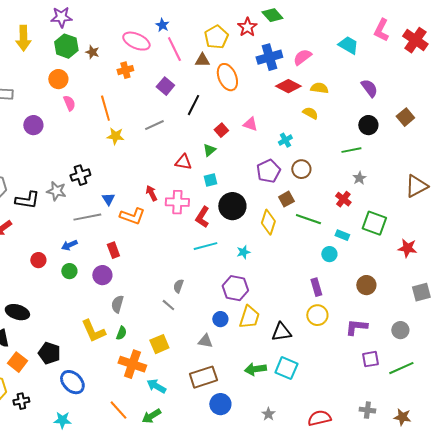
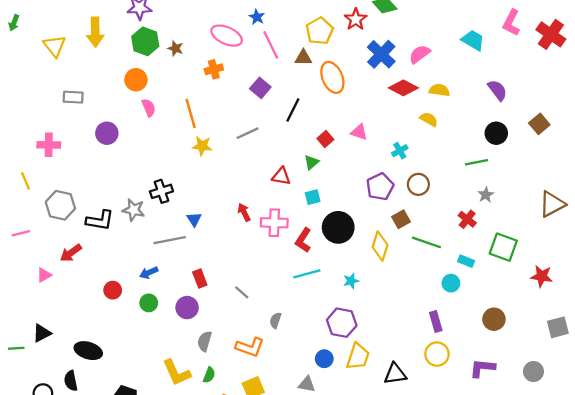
blue cross: (269, 57) -> (381, 54), turned -30
orange L-shape: (132, 216) -> (250, 347), moved
gray line: (168, 305) -> (242, 292), moved

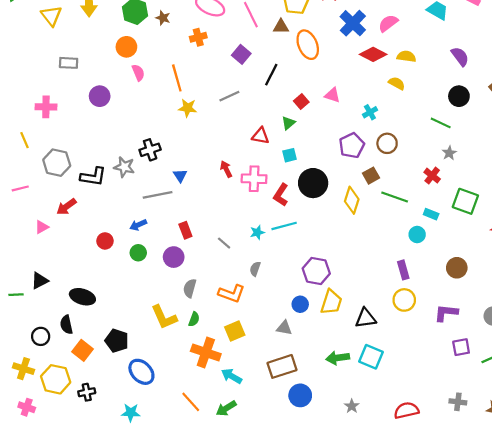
green line: (477, 162) -> (441, 123), turned 36
cyan star: (351, 281) -> (257, 232), moved

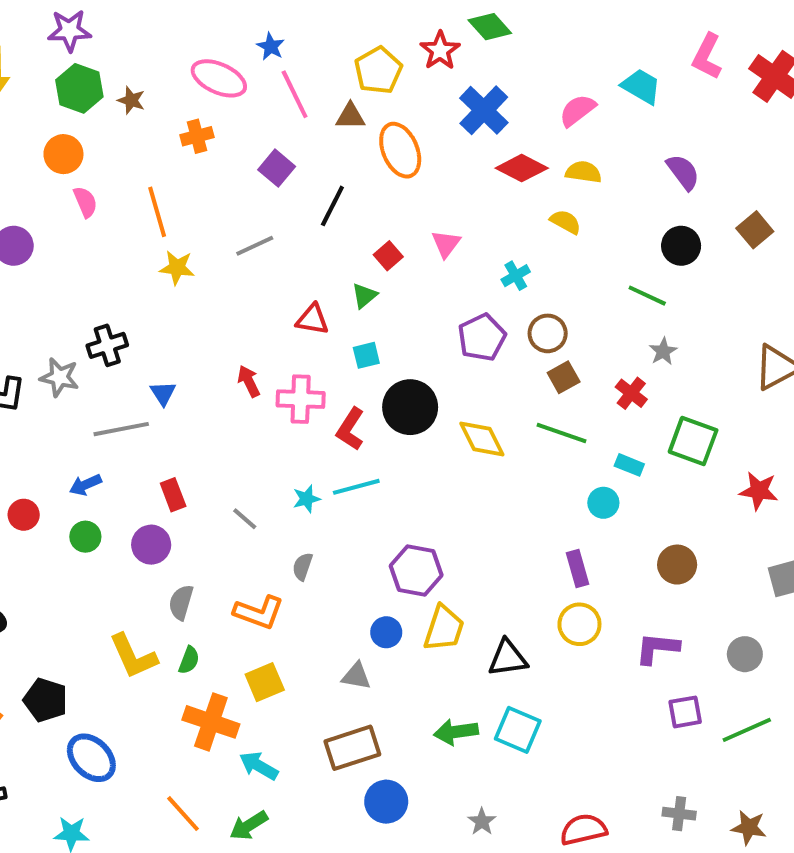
pink semicircle: (388, 23) -> (577, 110), moved
pink triangle: (332, 95) -> (446, 244), turned 49
brown square: (371, 176) -> (564, 377), moved
yellow diamond: (352, 200) -> (482, 439), turned -44

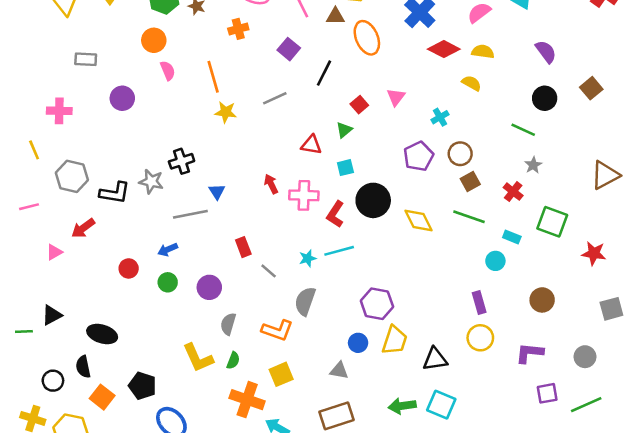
red rectangle: (173, 495) -> (243, 247), moved
gray semicircle: (303, 567) -> (305, 301), size x1.6

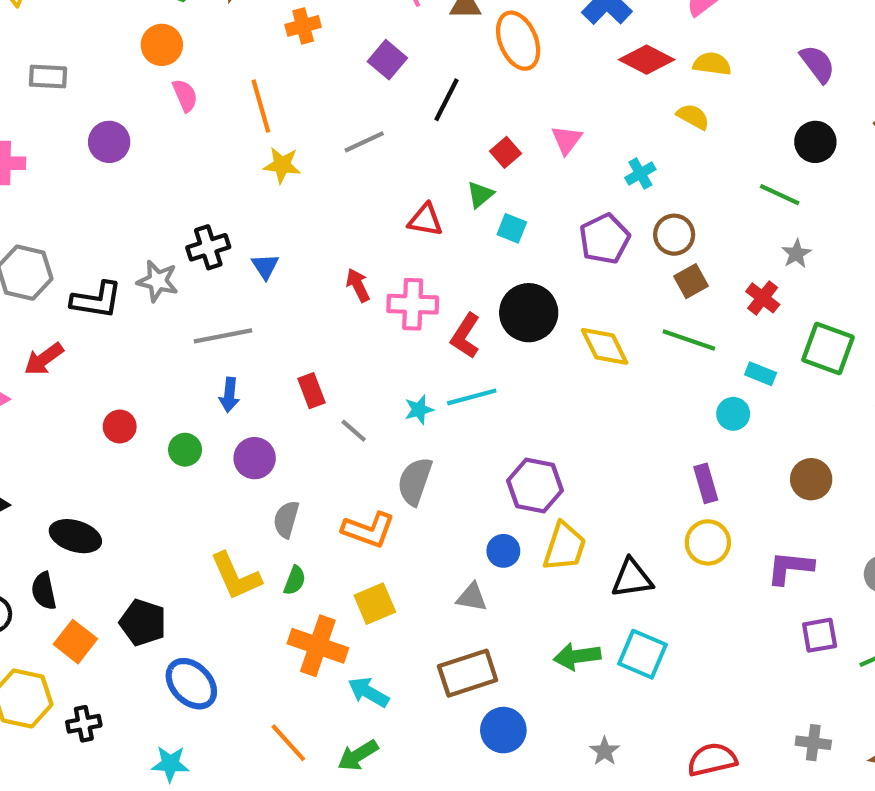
cyan square: (345, 168) -> (512, 228), moved, turned 36
blue triangle: (217, 192) -> (265, 266), moved
blue arrow: (168, 250) -> (229, 395), moved, turned -60

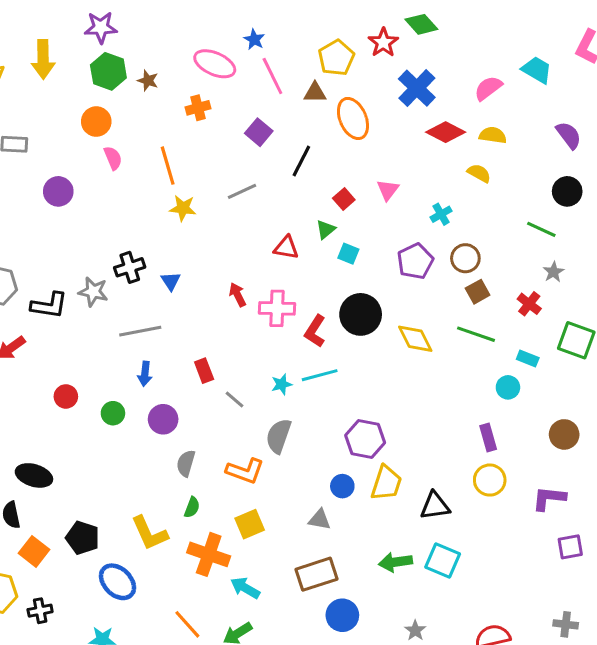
yellow L-shape: (236, 576) -> (149, 533), moved

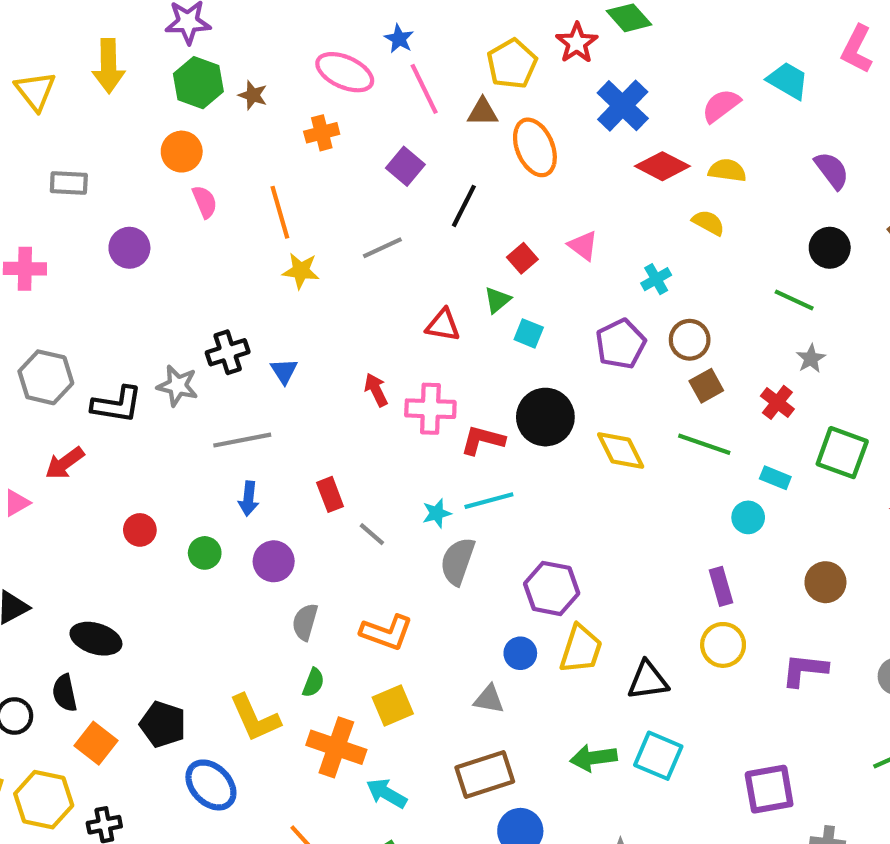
pink triangle: (388, 190) -> (583, 246), turned -30
red L-shape: (315, 331) -> (483, 440), turned 72
gray semicircle: (279, 436) -> (458, 561), moved
purple square: (570, 547) -> (769, 789), moved, size x1.4

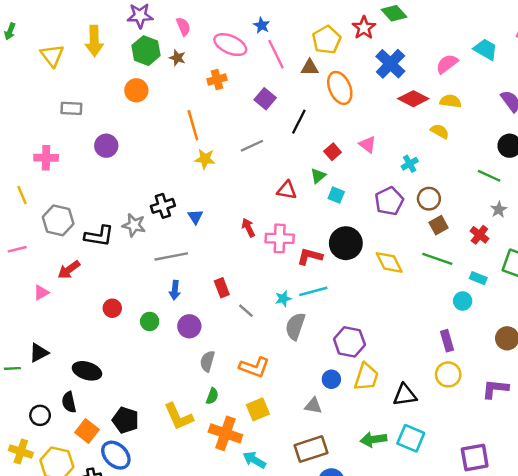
pink semicircle: (205, 202) -> (183, 27), moved
blue ellipse: (211, 785) -> (116, 455), moved

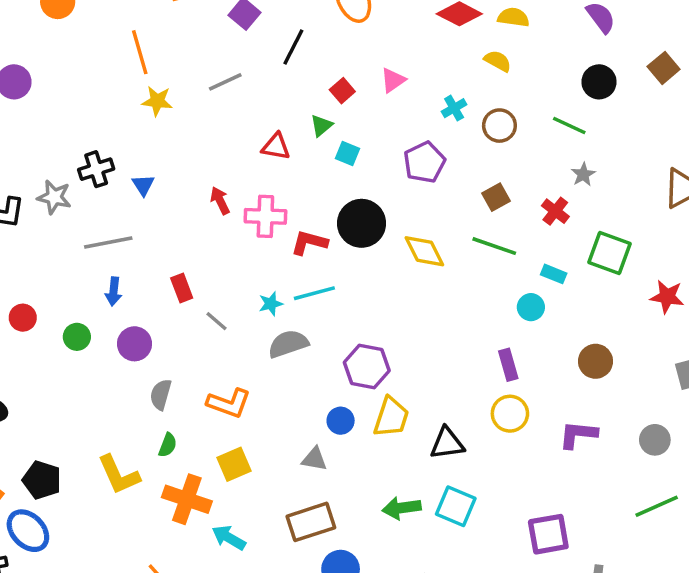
pink triangle: (368, 144) -> (393, 80), turned 48
brown circle: (429, 199) -> (499, 126), moved
gray semicircle: (295, 326) -> (288, 344), turned 52

